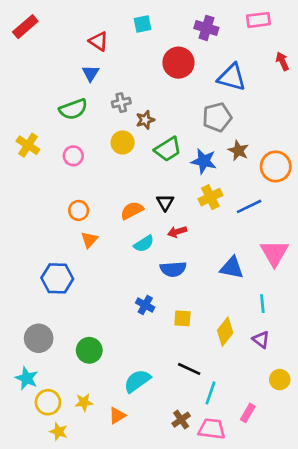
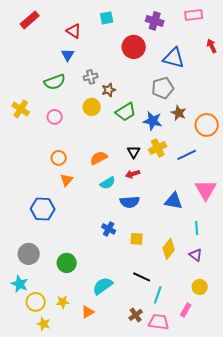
red rectangle: (25, 27) -> (30, 20), moved
black triangle: (165, 202) -> (134, 152), moved
yellow circle: (280, 380) -> (200, 287), moved

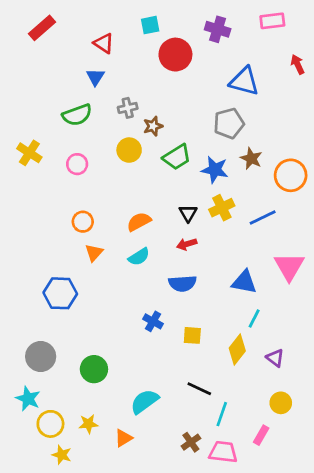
red circle: (134, 47) -> (175, 55), moved
cyan semicircle: (108, 183) -> (139, 257), moved
cyan line: (197, 228) -> (254, 319), moved, turned 32

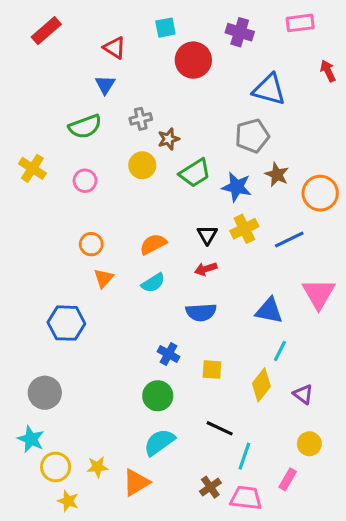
green circle: (94, 369) -> (158, 396), moved
orange triangle: (123, 438) -> (136, 482), size x1.4

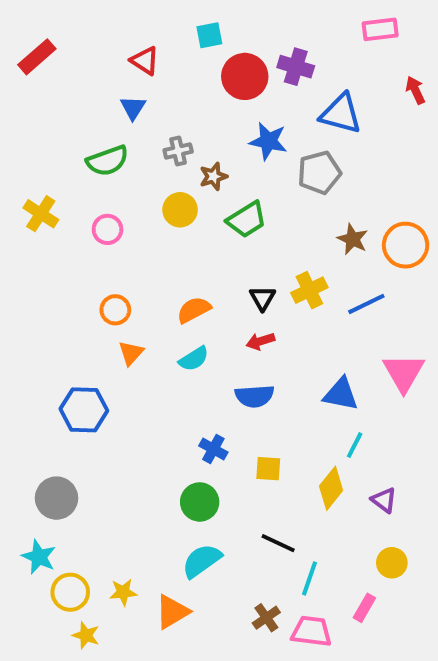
red rectangle: (46, 31) -> (37, 57), moved
purple cross: (240, 32) -> (296, 67), moved
brown star: (277, 175) -> (353, 239), moved
blue star: (237, 187) -> (268, 141), moved

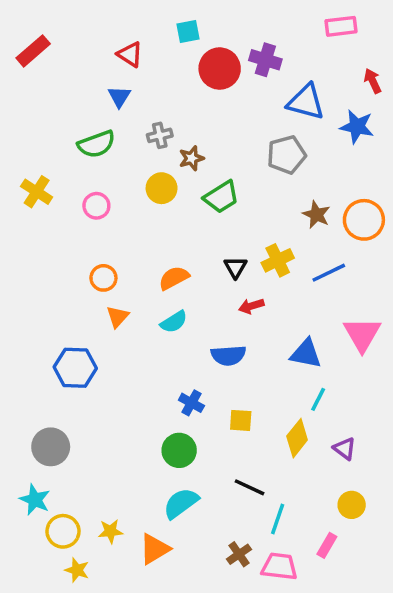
blue star: (268, 141) -> (357, 127), moved
red arrow: (260, 341) -> (251, 306), moved

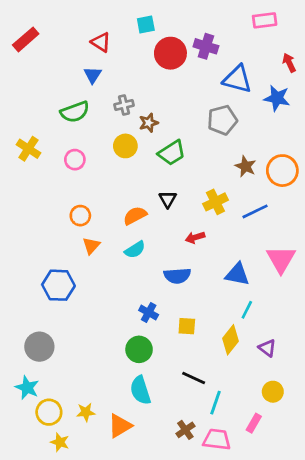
black triangle: (235, 267) -> (168, 199), moved
cyan semicircle: (181, 503) -> (140, 390), turned -72

